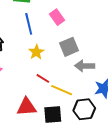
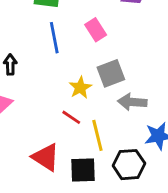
yellow star: (36, 52) -> (80, 88), moved
yellow line: (62, 90) -> (97, 135), turned 50
red triangle: (26, 107) -> (46, 157), turned 35

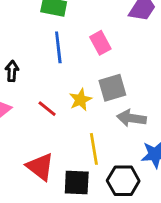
red line: (71, 117) -> (47, 109), moved

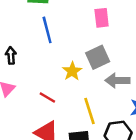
pink rectangle: (100, 43) -> (102, 18), moved, turned 30
red line: (47, 109) -> (47, 97), moved

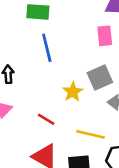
yellow line: (90, 111) -> (91, 134), turned -60

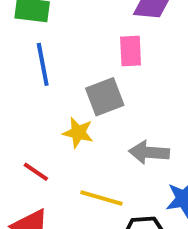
gray square: (100, 77) -> (105, 97), moved
yellow star: (73, 92) -> (78, 133), turned -30

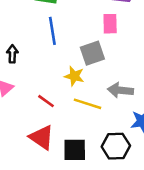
yellow line: (101, 198) -> (88, 104), moved

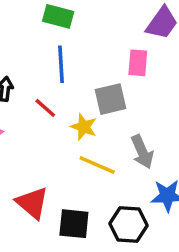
gray arrow: (120, 90) -> (142, 152), turned -125
red line: (46, 101) -> (45, 108), moved

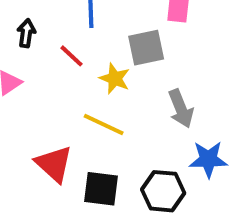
yellow line: (97, 165) -> (104, 125), moved

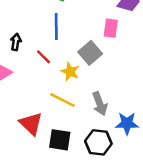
gray square: (146, 48) -> (90, 53), turned -30
gray arrow: (181, 109) -> (100, 104), moved

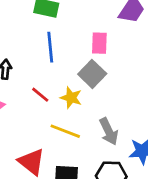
pink rectangle: (111, 28) -> (99, 43), moved
red line: (44, 57) -> (40, 95), moved

